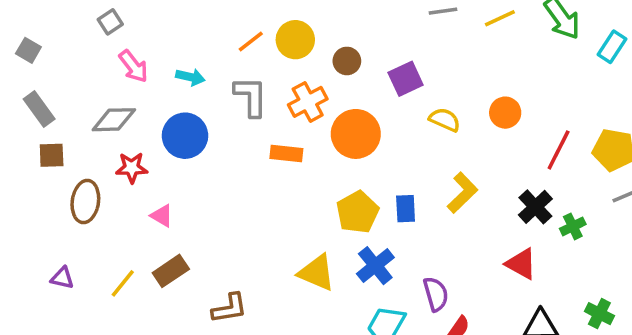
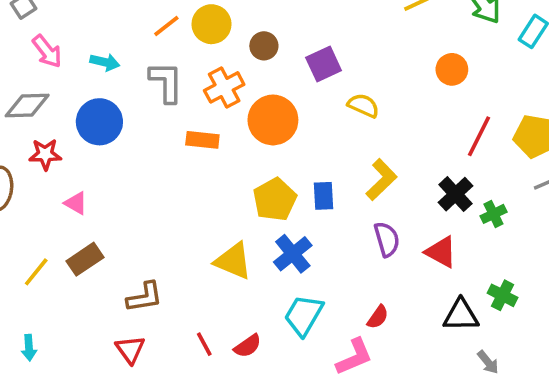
orange circle: (505, 113) -> (452, 69), moved
purple semicircle: (436, 294) -> (387, 239), moved
green cross: (599, 314) -> (502, 295), moved

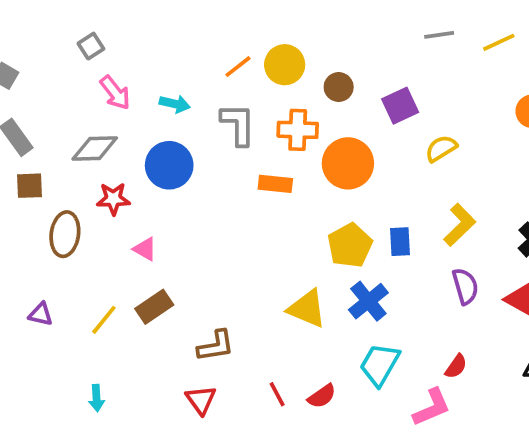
orange cross: (224, 87) -> (298, 130), turned 30
yellow semicircle: (363, 106) -> (441, 148), turned -56

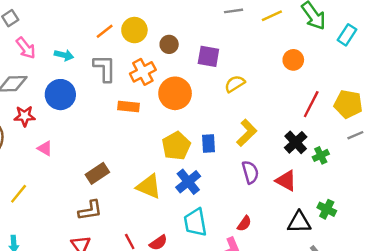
purple square: (400, 106) -> (208, 56), turned 35
orange cross: (298, 130) -> (143, 72), turned -30
brown rectangle: (154, 307) -> (97, 173), moved
cyan trapezoid: (380, 365) -> (195, 222), turned -40

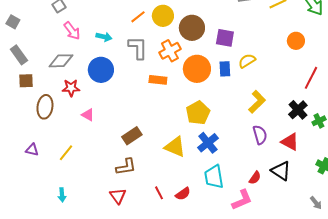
brown circle: (169, 44) -> (192, 28), size x1.6
blue rectangle: (208, 144) -> (225, 69), moved
black triangle: (299, 222) -> (281, 171), moved, turned 35

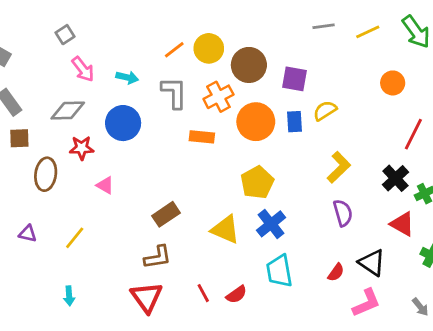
red triangle: (290, 142) -> (402, 224), moved
red triangle: (118, 196) -> (147, 297), size x1.4
pink L-shape: (242, 200) -> (366, 303), moved

